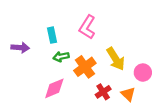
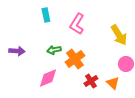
cyan rectangle: (52, 35) -> (46, 15), moved
purple arrow: (20, 48) -> (17, 51), moved
yellow arrow: (116, 59) -> (119, 35), moved

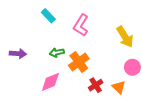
cyan rectangle: (46, 15) -> (48, 16), turned -32

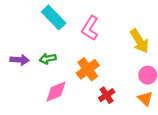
cyan rectangle: (48, 16) -> (54, 18), size x1.5
green arrow: (57, 53) -> (48, 59), moved
orange triangle: (119, 87) -> (145, 99), moved

